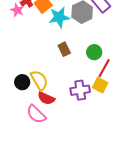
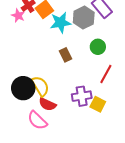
green circle: (94, 52) -> (98, 47), moved
black circle: (22, 82) -> (23, 88), size x1.5
yellow square: (100, 85) -> (98, 104), moved

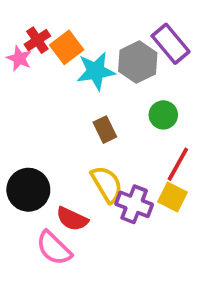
yellow semicircle: (40, 86) -> (107, 184), moved
purple cross: (82, 96) -> (134, 204), turned 30
yellow square: (98, 104) -> (172, 197), moved

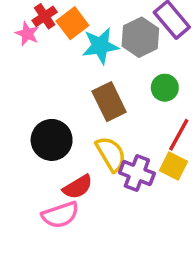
brown rectangle: (105, 130) -> (109, 102), size x1.5
black circle: (28, 190) -> (52, 140), moved
red semicircle: (72, 219) -> (78, 187), turned -56
pink semicircle: (54, 248) -> (60, 215), turned -63

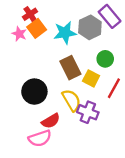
orange square: (72, 23) -> (37, 28), moved
pink star: (27, 34) -> (19, 34), moved
yellow square: (174, 166) -> (91, 78), moved

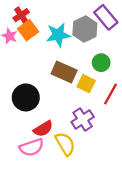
brown rectangle: (70, 68) -> (64, 72), turned -40
yellow semicircle: (71, 100) -> (65, 144), moved
purple cross: (88, 112) -> (83, 119), turned 36

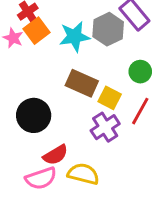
green circle: (101, 63) -> (140, 72), moved
purple cross: (83, 119) -> (105, 127), moved
yellow semicircle: (65, 144) -> (83, 174), turned -45

